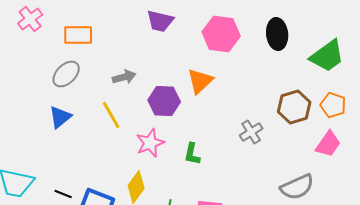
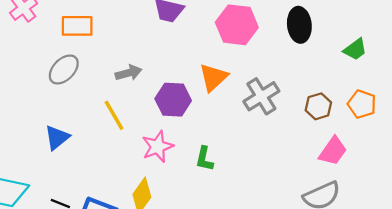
green trapezoid: (327, 56) -> (355, 49), size x0.6
brown hexagon: (294, 107) -> (318, 106), size x0.7
blue triangle: (60, 117) -> (57, 138), moved
gray cross: (251, 132) -> (261, 96), moved, size x1.4
pink trapezoid: (328, 144) -> (333, 151), moved

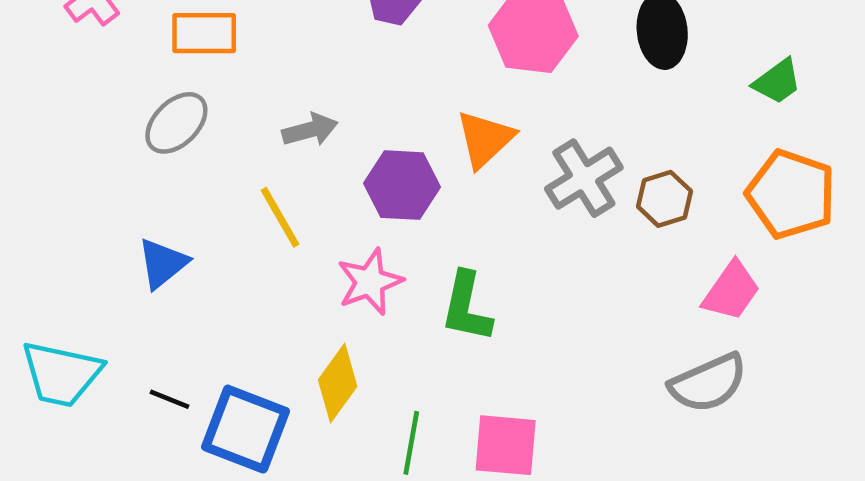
orange pentagon: (362, 104) -> (791, 194), size x1.5
brown hexagon: (318, 106) -> (664, 199), moved
green L-shape: (204, 159) -> (466, 307), size x1.4

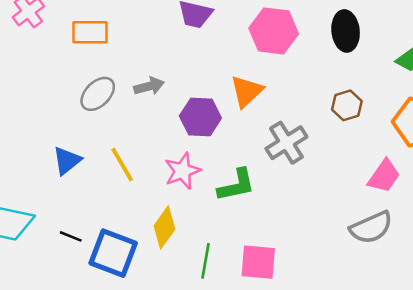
gray ellipse: (176, 123) -> (98, 94), moved
gray cross: (584, 178) -> (286, 143), moved
brown hexagon: (664, 199) -> (347, 105), moved
yellow line: (280, 217) -> (122, 165), moved
green L-shape: (466, 307) -> (236, 185), turned -114

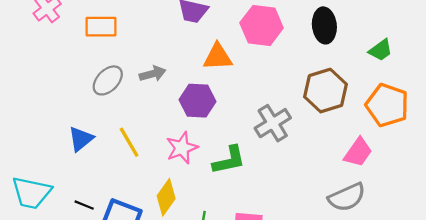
orange triangle: (247, 91) -> (218, 57), moved, turned 40
brown hexagon: (347, 105) -> (325, 91), size x1.6

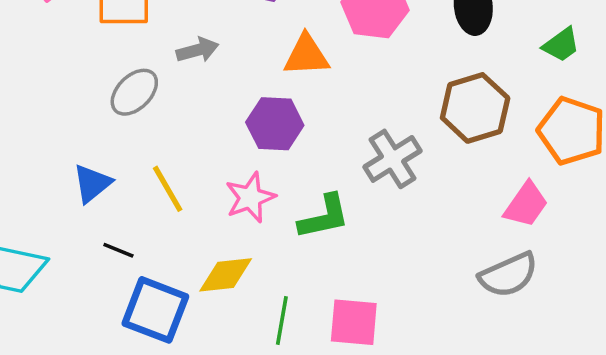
gray arrow: (153, 74) -> (198, 50), moved
yellow diamond: (166, 197) -> (226, 275), turned 48
black line: (84, 205) -> (118, 250), moved

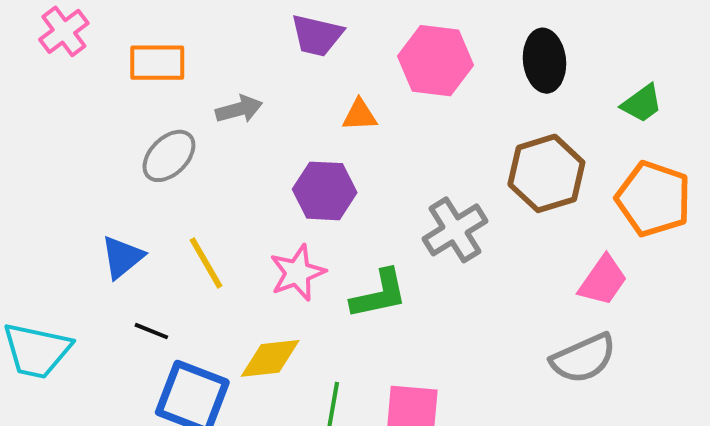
orange triangle: (306, 55) -> (360, 115), size x0.7

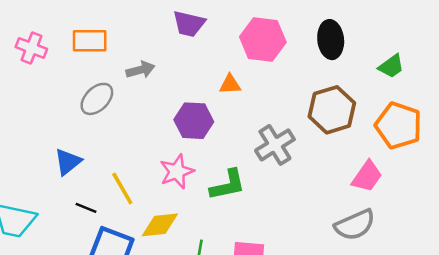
pink cross: (64, 31) -> (31, 48), moved, turned -32
orange triangle: (360, 115) -> (230, 84), moved
yellow line: (206, 263) -> (122, 189), moved

